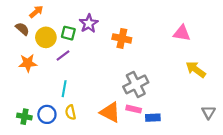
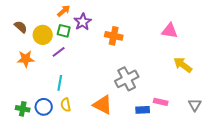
orange arrow: (36, 12) -> (64, 11), moved
pink rectangle: (134, 109) -> (161, 102), moved

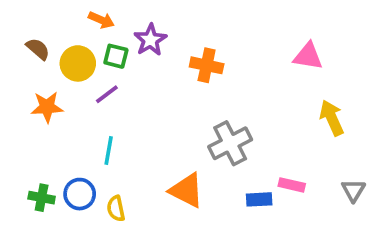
orange arrow: (64, 11) -> (101, 20), moved, turned 64
yellow arrow: (183, 65) -> (332, 118), turned 30
yellow semicircle: (66, 105) -> (116, 209), moved

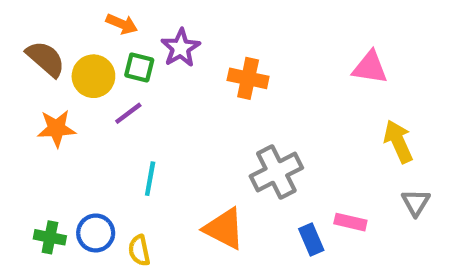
brown semicircle: (38, 49) -> (46, 59), size x1.4
cyan line: (109, 150) -> (150, 179), moved
gray triangle: (353, 190) -> (416, 202), moved
blue rectangle: (259, 199) -> (311, 240), turned 70

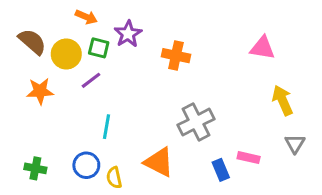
blue circle: (96, 233) -> (86, 165), moved
yellow semicircle: (139, 250) -> (114, 178), moved

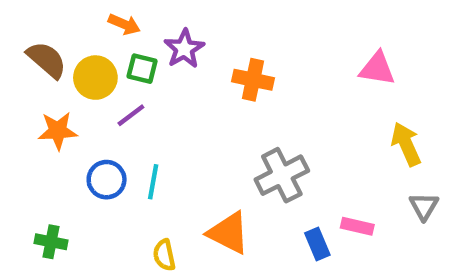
blue circle: (86, 165) -> (107, 180), moved

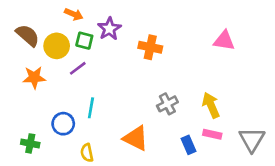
yellow arrow: (406, 144) -> (211, 105), moved
gray cross: (282, 175) -> (167, 104), size x0.7
blue circle: (107, 180) -> (63, 124), moved
gray triangle: (424, 206) -> (252, 140), moved, size x1.5
yellow semicircle: (164, 255) -> (87, 153), moved

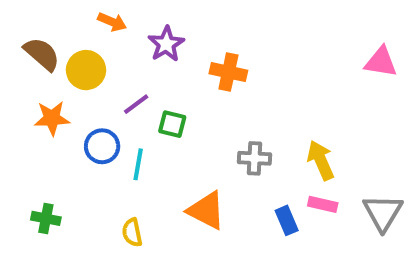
green square: (84, 41) -> (172, 124), moved
pink triangle: (224, 41) -> (381, 62), moved
purple line: (78, 68) -> (136, 104), moved
gray cross: (167, 104) -> (254, 158), turned 30
blue circle: (63, 124) -> (102, 146), moved

